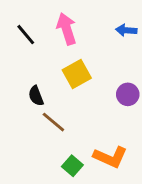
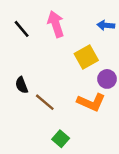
yellow square: (77, 74) -> (86, 57), moved
black semicircle: (36, 96) -> (22, 85), moved
orange L-shape: (110, 157) -> (91, 102), moved

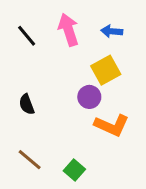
blue arrow: (106, 25) -> (112, 31), moved
purple circle: (107, 79) -> (89, 97), moved
brown line: (45, 102) -> (30, 160), moved

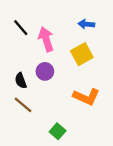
pink arrow: (68, 30) -> (46, 39), moved
purple circle: (89, 97) -> (45, 71), moved
brown line: (30, 160) -> (23, 105), moved

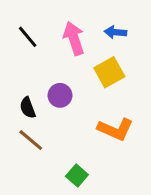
pink arrow: (46, 39) -> (74, 38), moved

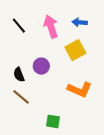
green square: (77, 176) -> (53, 121), turned -32

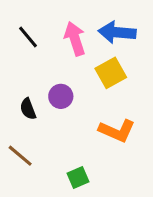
blue arrow: (80, 22) -> (117, 32), size x1.6
brown line: (21, 97) -> (20, 156), moved
green square: (53, 121) -> (78, 178), turned -32

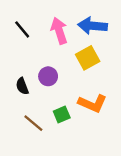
brown line: (20, 156) -> (33, 123), moved
green square: (78, 178) -> (62, 115), moved

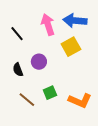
black line: (22, 29) -> (17, 34), moved
orange L-shape: (92, 103) -> (80, 101), moved

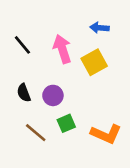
blue arrow: (75, 21) -> (99, 28), size x0.6
pink arrow: (48, 25) -> (62, 49), moved
purple circle: (39, 62) -> (53, 95), moved

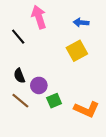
pink arrow: (62, 49) -> (39, 17), moved
purple circle: (53, 95) -> (39, 85), moved
brown line: (36, 133) -> (20, 101), moved

